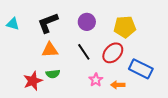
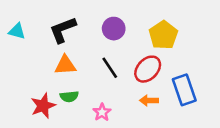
yellow pentagon: (125, 27) -> (163, 35), turned -30
blue rectangle: (141, 69) -> (184, 90), turned 45
pink star: (96, 80) -> (102, 112), moved
orange arrow: (118, 85) -> (149, 100), moved

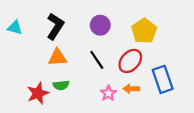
black L-shape: (63, 30) -> (55, 26), turned 144
pink star: (102, 112) -> (108, 93), moved

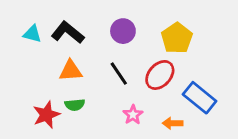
black L-shape: (55, 26) -> (68, 32), turned -84
cyan triangle: (15, 27) -> (32, 34), moved
blue rectangle: (163, 79) -> (200, 98), turned -32
orange arrow: (131, 89) -> (173, 123), moved

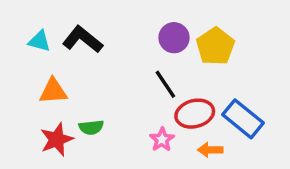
purple circle: (123, 31) -> (174, 38), moved
orange triangle: (71, 71) -> (53, 91), moved
black line: (119, 74) -> (165, 84), moved
red ellipse: (160, 75) -> (195, 114), moved, turned 32

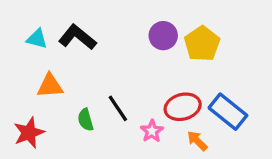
black line: (165, 84) -> (118, 108), moved
green semicircle: (91, 127) -> (86, 120), turned 80
red star: (57, 139) -> (29, 133), moved
orange arrow: (210, 150) -> (197, 141), turned 45

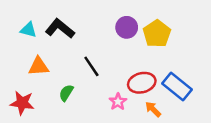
black line: (118, 108) -> (91, 66), moved
green semicircle: (86, 120) -> (66, 93), turned 48
red star: (29, 133) -> (22, 103), turned 30

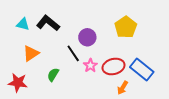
purple circle: (127, 27) -> (87, 37), moved
orange triangle: (39, 66) -> (31, 53), turned -30
pink star: (118, 102) -> (90, 65), moved
orange arrow: (153, 109) -> (123, 88), turned -104

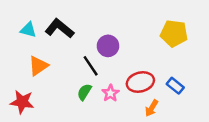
yellow pentagon: (126, 27) -> (174, 33), moved, turned -30
pink star: (90, 65) -> (110, 93), moved
blue rectangle: (142, 70) -> (175, 86), size x0.6
green semicircle: (53, 75) -> (84, 92), moved

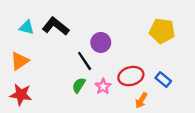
orange triangle: (38, 66) -> (20, 61), moved

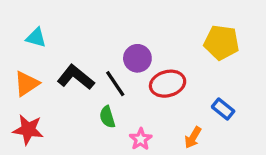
black L-shape: (56, 26) -> (76, 77), moved
red ellipse: (131, 76) -> (168, 84), moved
green semicircle: (79, 85) -> (107, 117), turned -49
pink star: (103, 86) -> (141, 139), moved

